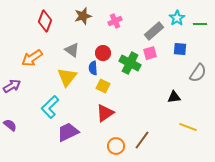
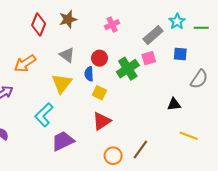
brown star: (83, 16) -> (68, 19), moved
green cross: (130, 63) -> (128, 69), turned 30

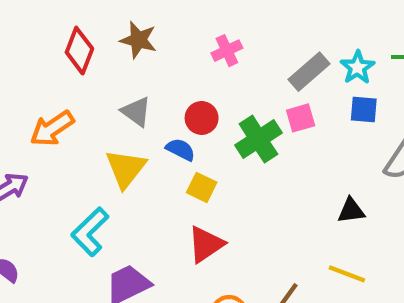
brown star: (68, 19) -> (138, 40), turned 30
cyan star: (177, 21) -> (357, 67), moved
blue semicircle: (89, 74) -> (181, 150), turned 120
yellow line: (189, 136) -> (347, 274), moved

